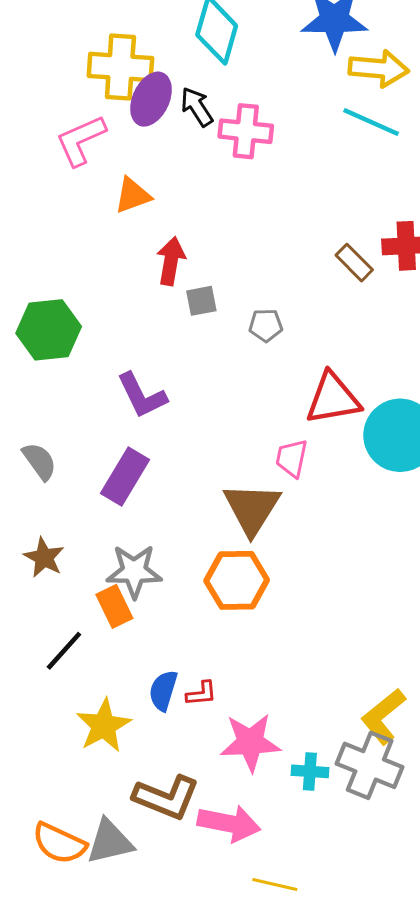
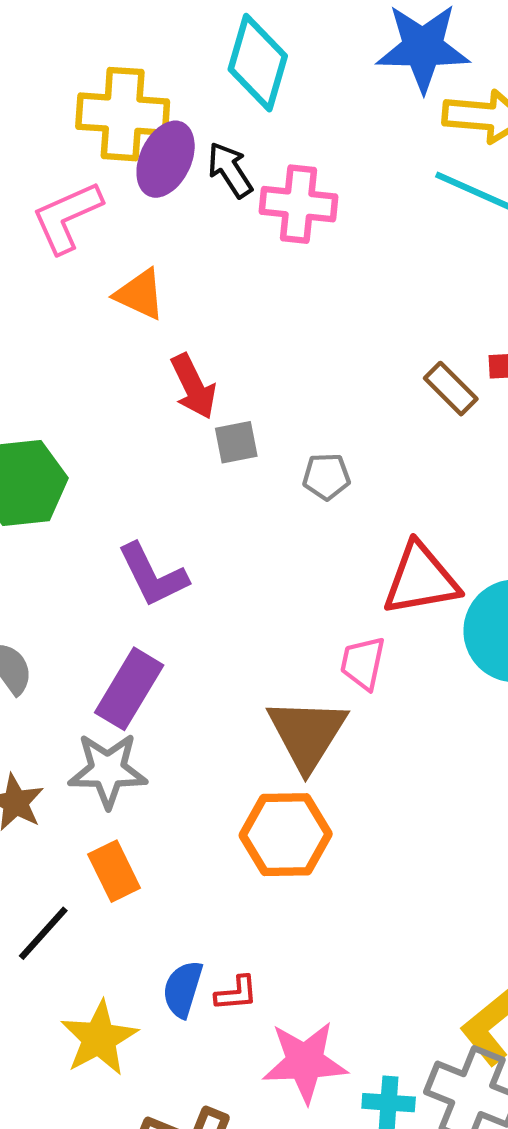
orange triangle: (133, 195) -> (140, 294), turned 45
red arrow: (171, 261) -> (193, 386), turned 144
gray star: (134, 571) -> (108, 770), moved

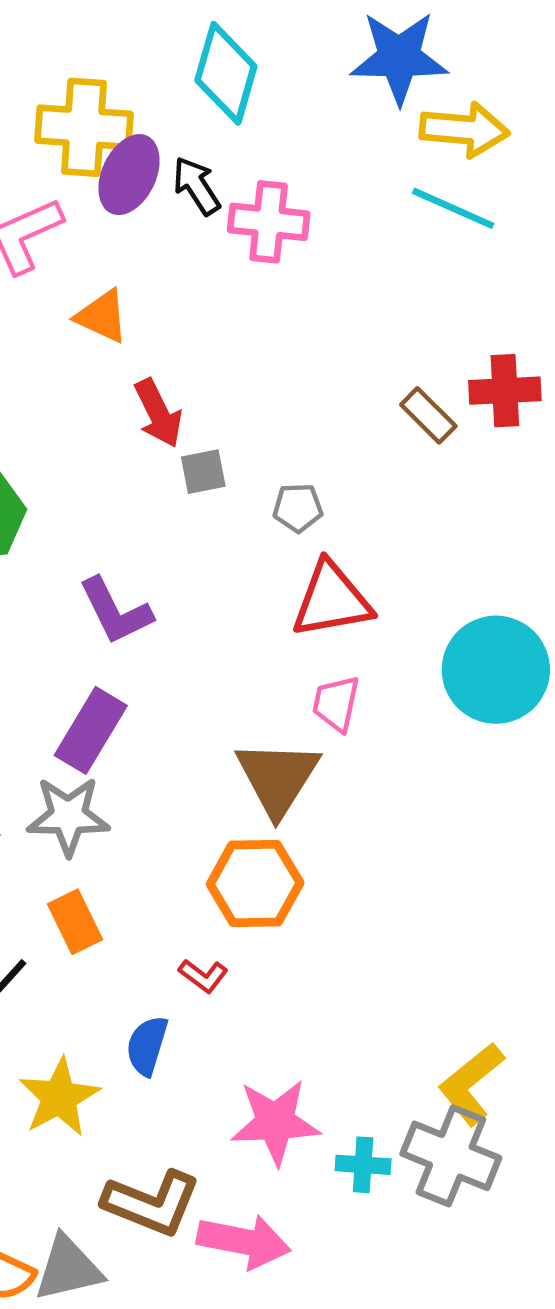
red triangle: (421, 579) -> (332, 600), moved
red L-shape: (236, 993) -> (203, 976), moved, turned 42

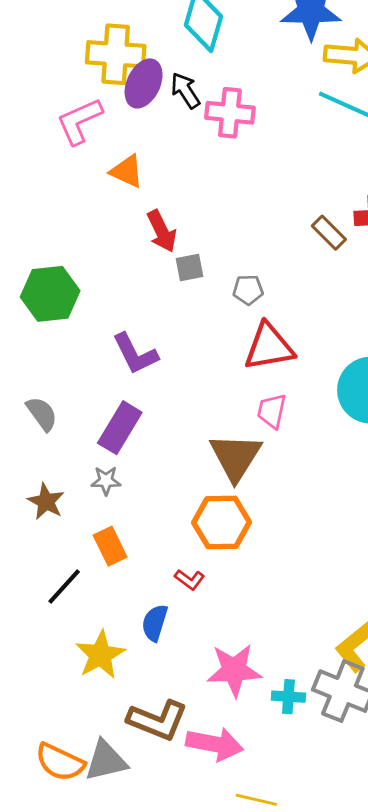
gray star: (68, 816) -> (106, 481), size x0.6

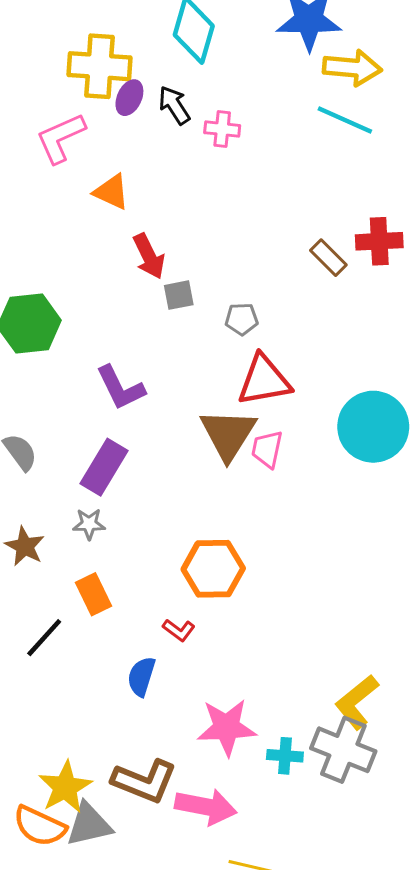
purple ellipse: (144, 83) -> (129, 98), size x0.7
pink cross: (230, 113) -> (222, 129), size x0.7
brown triangle: (236, 457) -> (228, 434), moved
yellow star: (100, 655) -> (65, 787), moved

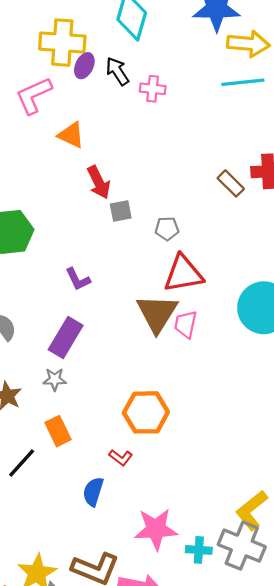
cyan line: (345, 120) -> (243, 82), turned -30
purple L-shape: (120, 388) -> (78, 279), size x0.7

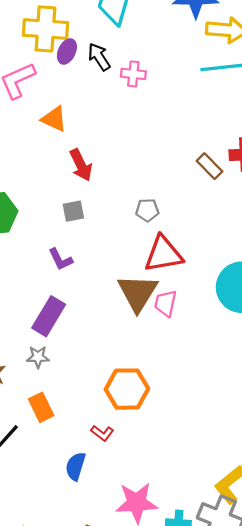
gray square: (121, 211) -> (73, 211), moved

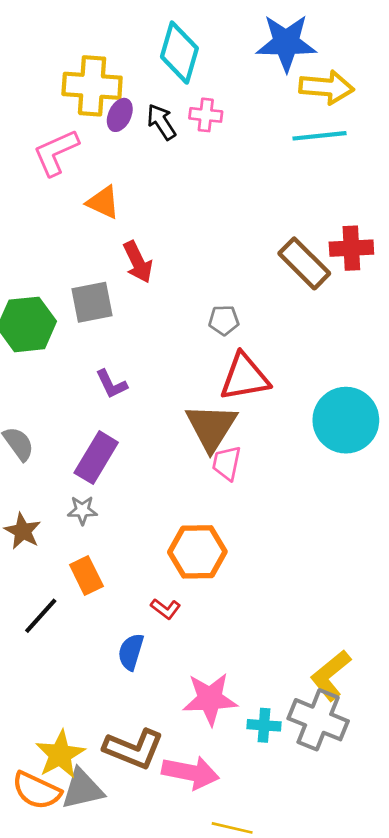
pink cross: (133, 74) -> (206, 115), moved
brown rectangle: (209, 166) -> (304, 263), size x1.5
gray square: (73, 211) -> (92, 302), moved, size x1.5
pink trapezoid: (166, 303) -> (227, 463), moved

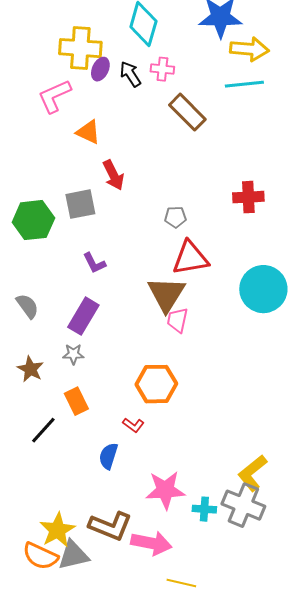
red cross: (351, 248) -> (248, 197), moved
brown rectangle: (304, 263) -> (187, 112), moved

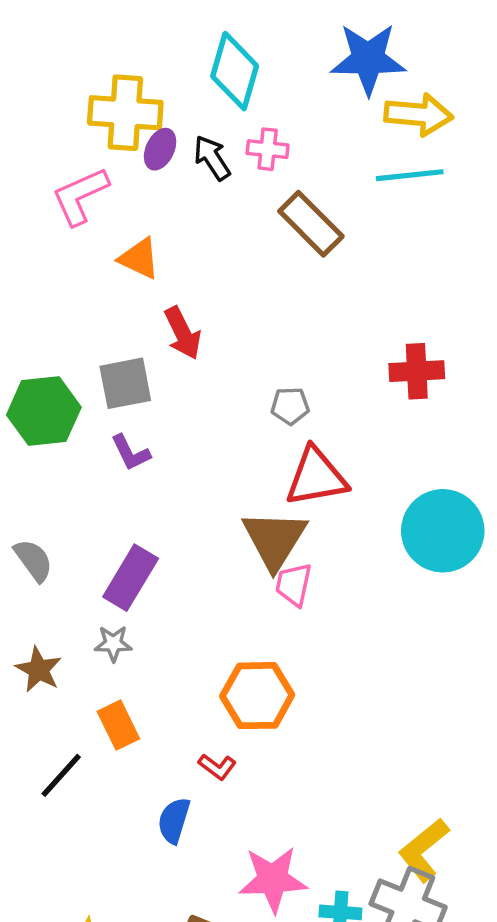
purple L-shape: (94, 263) -> (131, 453), moved

